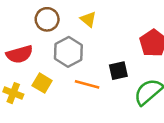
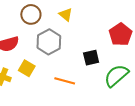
orange line: (87, 84) -> (65, 81), moved

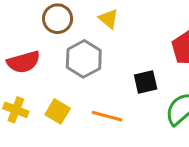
yellow square: (27, 68) -> (58, 111), moved

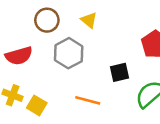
yellow square: (58, 111) -> (37, 105), moved

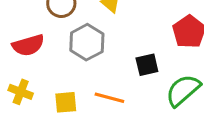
yellow square: (37, 105) -> (66, 102), moved, turned -36

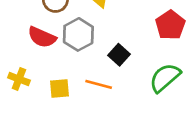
red semicircle: (28, 45) -> (42, 37), moved, turned 40
black square: (147, 65) -> (119, 55), moved, turned -35

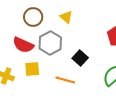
yellow square: (59, 88) -> (32, 69), moved

